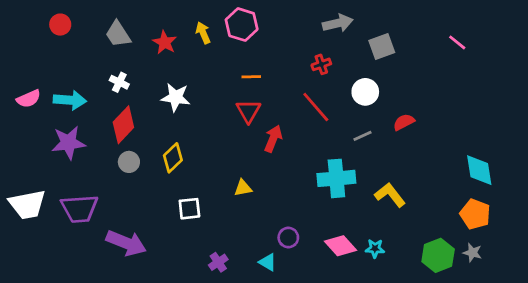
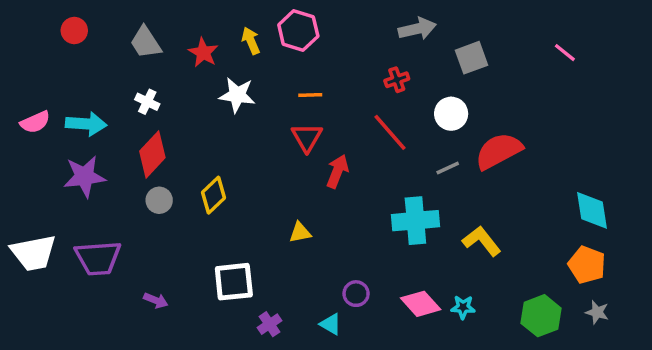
white star: (176, 97) -> (237, 95), moved
red semicircle: (404, 122) -> (499, 151), size x1.8
white square: (189, 209) -> (234, 282), moved, size x1.4
purple arrow: (126, 243) -> (156, 300), size x0.5
gray star: (472, 253) -> (597, 312), moved

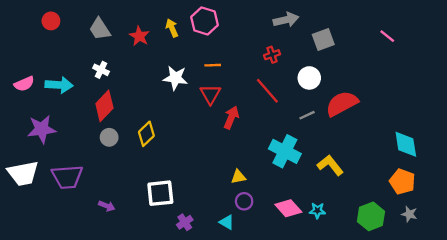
white star: (237, 95) -> (175, 78), moved
purple star: (84, 176) -> (42, 129), moved
cyan cross: (415, 221) -> (285, 151), turned 32
yellow triangle: (300, 232) -> (238, 177), moved

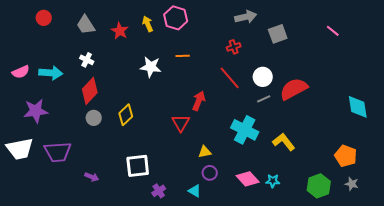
white circle: (309, 78) -> (263, 77), moved
red triangle: (210, 94) -> (181, 123), moved
cyan diamond: (406, 144) -> (358, 107), moved

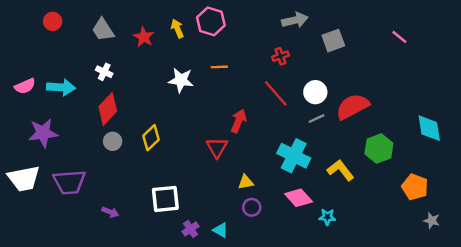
pink diamond: (248, 179) -> (299, 198), moved
gray star: (352, 184) -> (432, 221), moved
green hexagon: (319, 186) -> (379, 149), moved
cyan triangle: (195, 191) -> (221, 230), moved

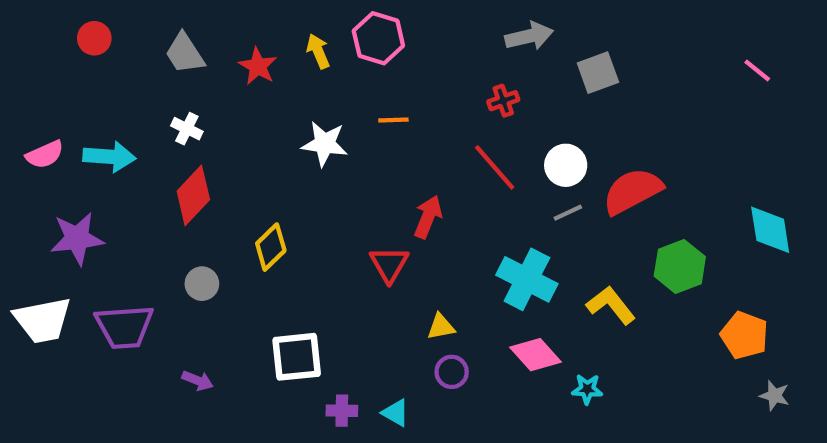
pink line: (399, 37) -> (757, 71), moved
gray circle: (113, 141) -> (202, 284), moved
purple cross: (191, 229) -> (342, 411), turned 35

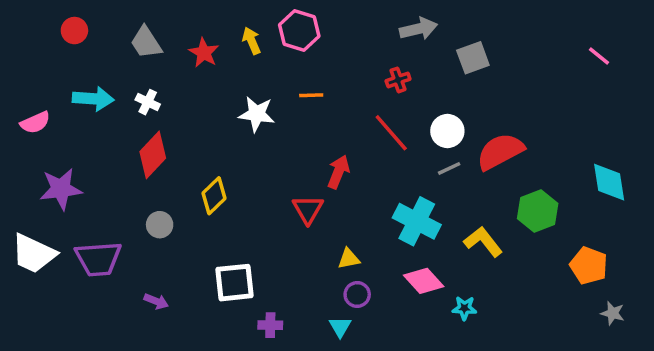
cyan arrow: (109, 157) -> (93, 99), moved
white trapezoid: (43, 320) -> (34, 254), turned 36
cyan triangle: (396, 413) -> (340, 327), moved, turned 30

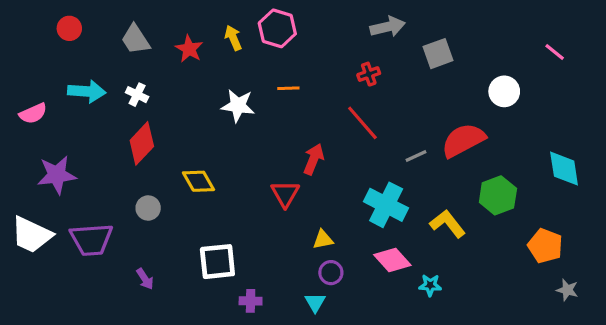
white circle: (447, 131) -> (504, 91), moved
yellow diamond: (214, 196) -> (199, 181), turned -76
purple arrow: (156, 301) -> (145, 279), turned 35

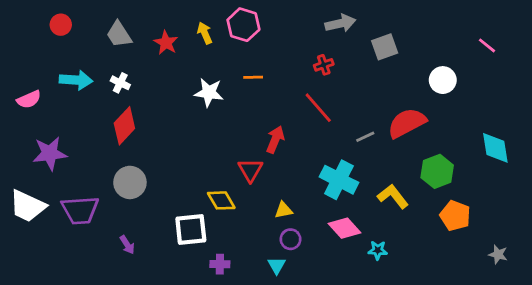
yellow diamond: (199, 181) -> (221, 200), moved
gray circle: (148, 208) -> (130, 182), size x1.5
orange pentagon: (545, 246) -> (455, 216), moved

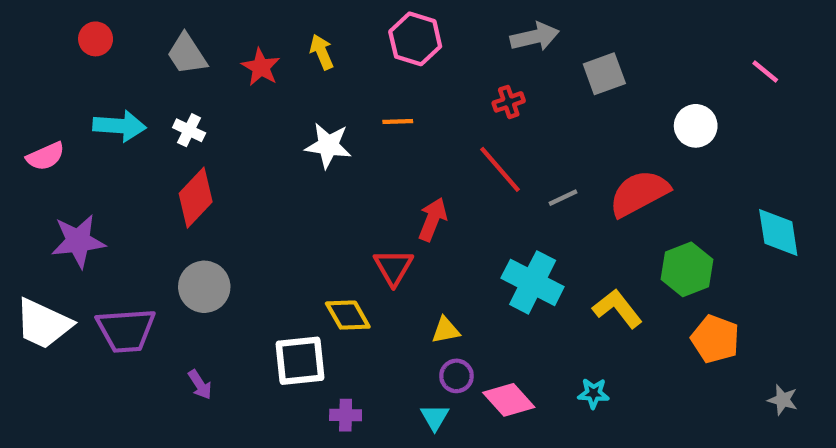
pink hexagon: (243, 25) -> (415, 39), moved
gray line: (365, 137) -> (563, 198), moved
pink diamond: (344, 228) -> (509, 400), moved

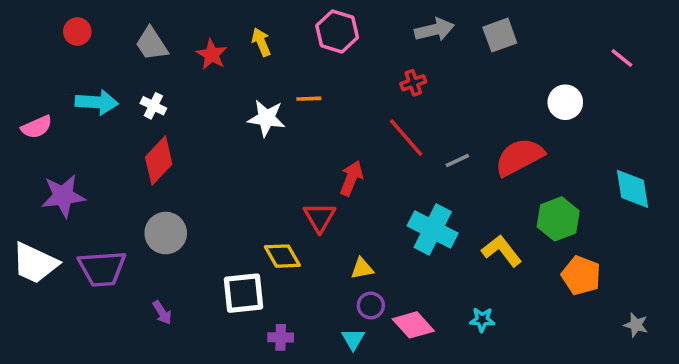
gray square: (604, 74) -> (500, 35), moved
orange line: (398, 122) -> (309, 99), moved

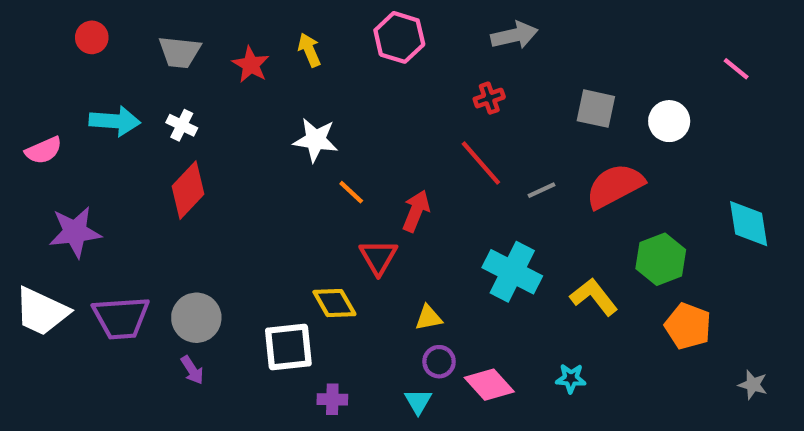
gray square: (500, 35) -> (596, 109), moved, turned 32
gray trapezoid: (152, 44) -> (180, 52), turned -51
orange line: (309, 99) -> (351, 192), moved, turned 45
gray circle: (166, 233) -> (196, 318), moved

